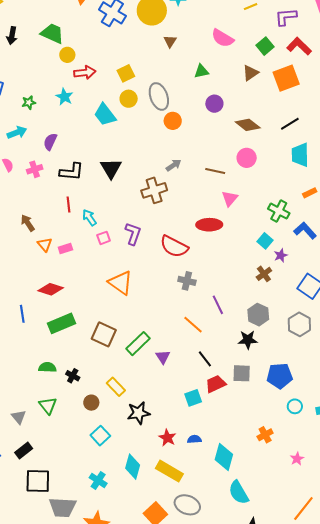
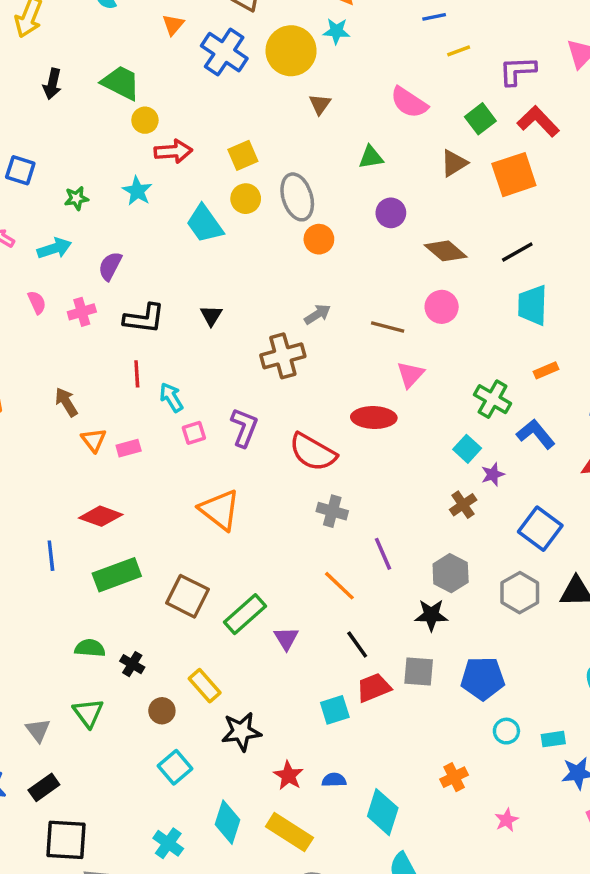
black triangle: (111, 168) -> (211, 315), size x0.6

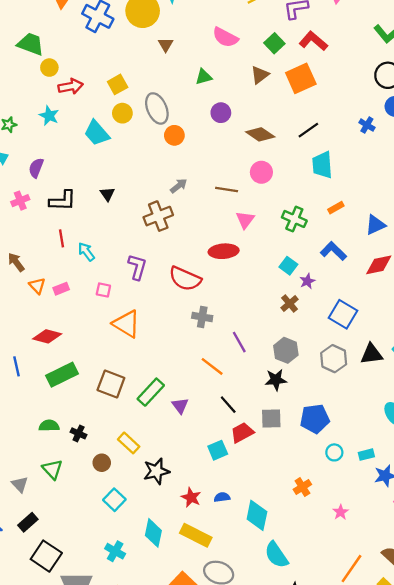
green cross: (493, 399) -> (294, 219), moved
pink square: (194, 433) -> (103, 290), moved, turned 35
black square: (66, 840) -> (46, 556), turned 36

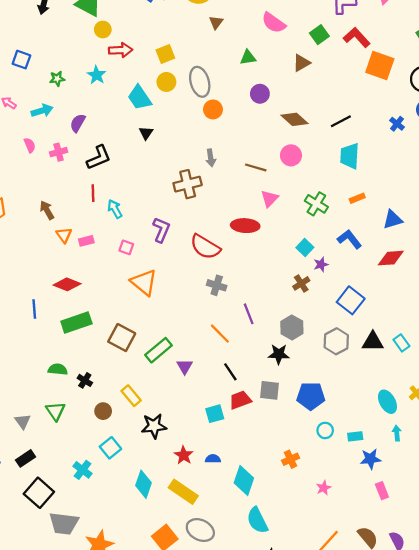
orange square: (301, 78) -> (380, 66), moved, turned 36
gray arrow: (179, 186) -> (211, 158), turned 112
black triangle: (107, 194) -> (146, 133), moved
black L-shape: (63, 201) -> (99, 158), turned -32
cyan cross: (115, 551) -> (83, 470), moved

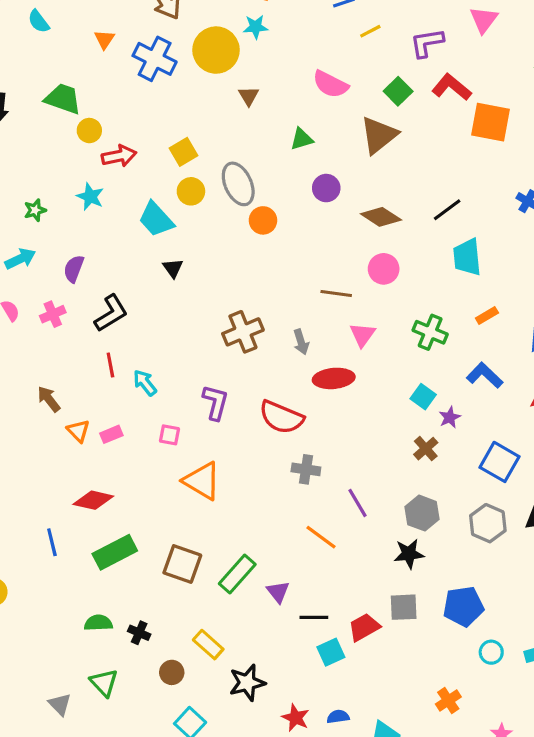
brown triangle: (302, 63) -> (379, 135), size x1.5
gray arrow: (211, 158) -> (301, 342), moved
black line: (230, 372) -> (314, 617), moved, turned -48

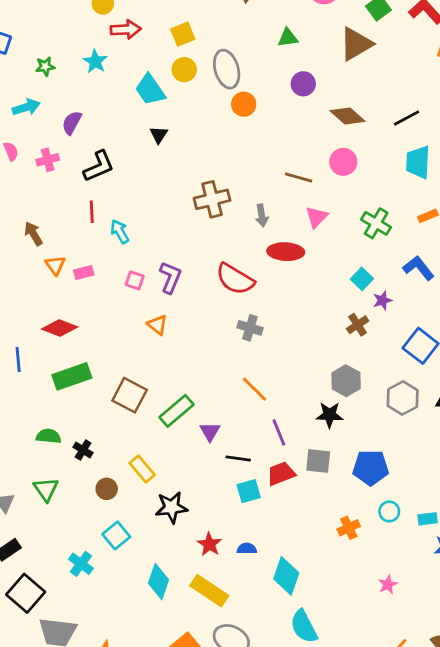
purple L-shape: (215, 402) -> (170, 277), moved
orange triangle: (202, 481) -> (157, 325), size x0.6
purple line: (358, 503) -> (279, 432), moved
orange cross: (448, 701) -> (349, 528), moved

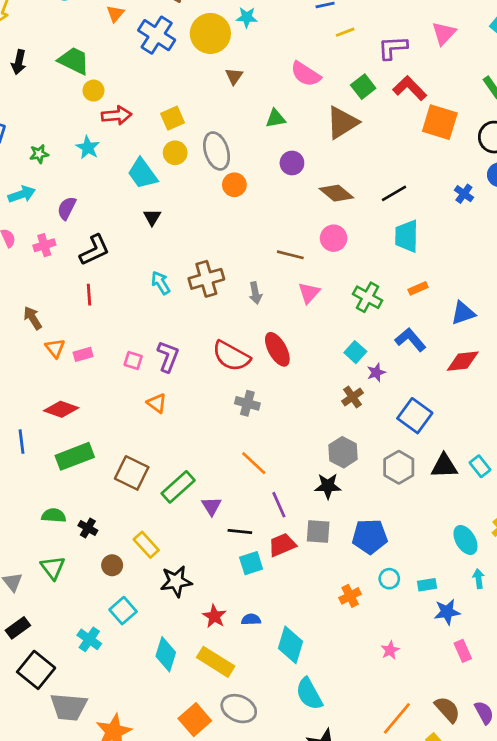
cyan arrow: (120, 232) -> (161, 283), moved
red ellipse: (286, 252) -> (277, 349), moved, turned 60

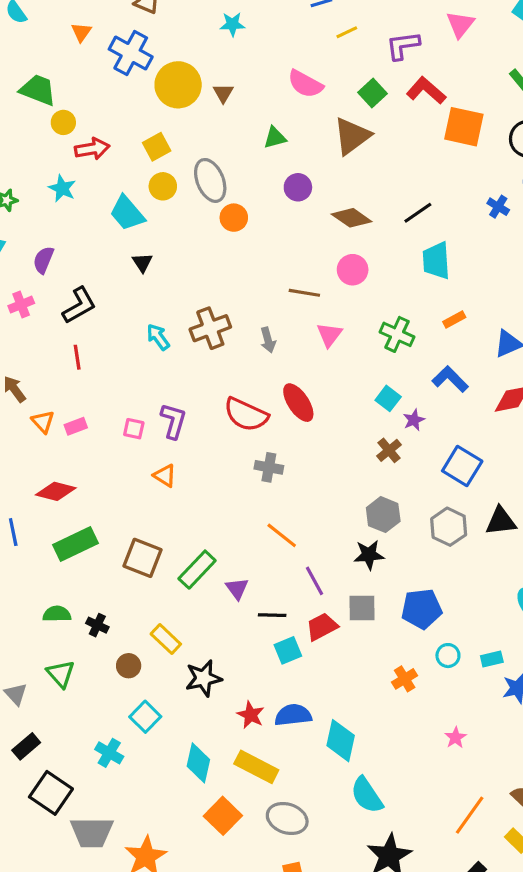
yellow circle: (210, 33) -> (178, 85), moved
blue semicircle: (251, 619) -> (293, 715), size x1.6
orange square: (195, 720) -> (223, 816), moved

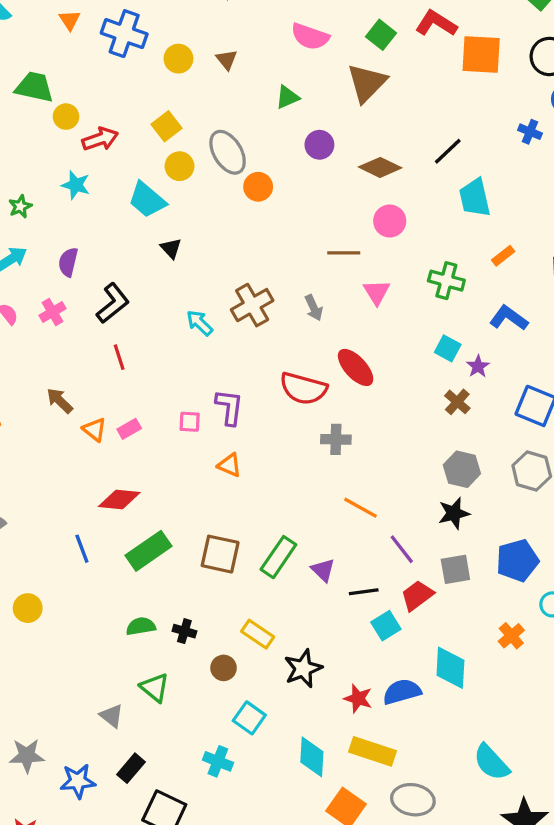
yellow circle: (178, 85) -> (178, 59), size x0.6
cyan diamond: (341, 741) -> (450, 668), moved

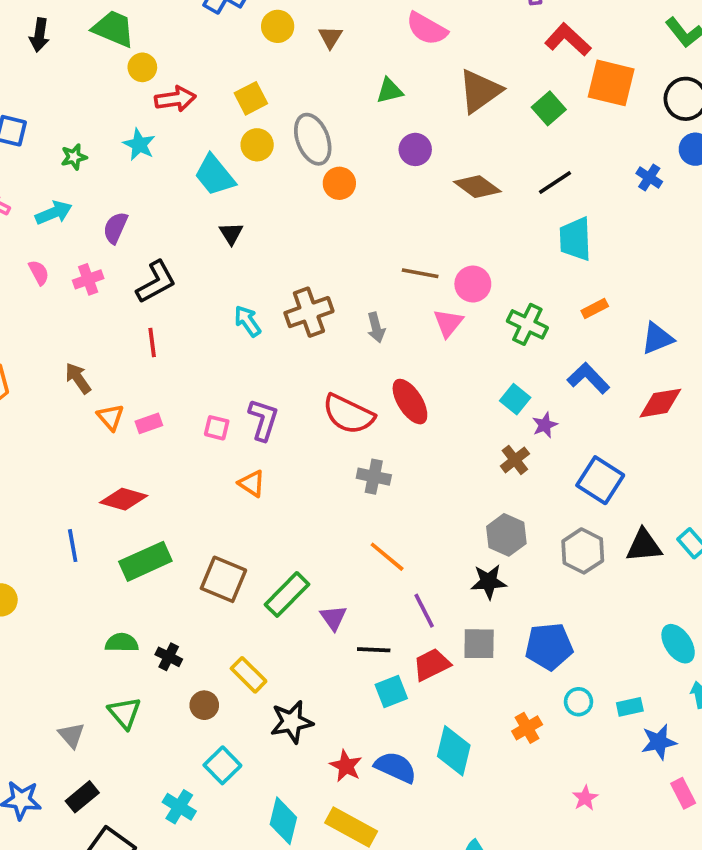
green square: (381, 35) -> (549, 108), moved
pink circle: (390, 221) -> (473, 284), moved
blue semicircle: (402, 692) -> (396, 767), turned 30

